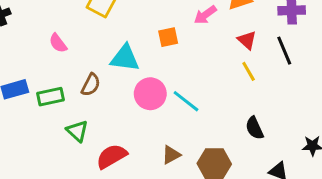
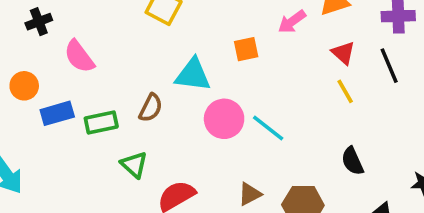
pink semicircle: (58, 43) -> (79, 56), moved, size x1.4

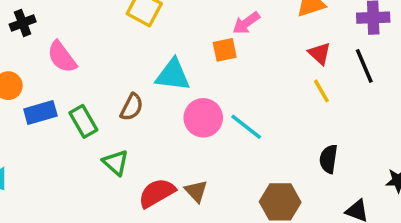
pink arrow: (292, 22) -> (246, 23), moved
green rectangle: (101, 122) -> (83, 121), turned 72
black semicircle: (352, 161) -> (328, 159), turned 32
brown triangle: (250, 194) -> (196, 191), moved, turned -45

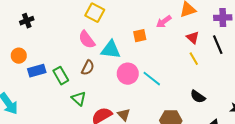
pink arrow: (246, 23) -> (164, 22), moved
pink semicircle: (62, 57) -> (87, 40), moved
black semicircle: (328, 159) -> (198, 97), turned -63

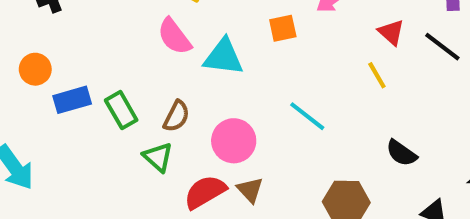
black line: (218, 45) -> (442, 47), turned -30
yellow line: (194, 59) -> (377, 75), moved
brown semicircle: (88, 68) -> (176, 116), moved
pink circle: (128, 74) -> (234, 141), moved

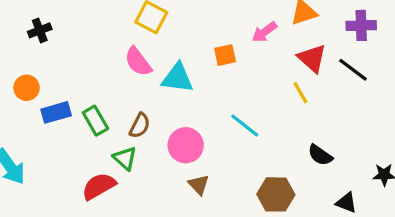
red triangle: (391, 32) -> (312, 58), size x1.4
red semicircle: (205, 192) -> (99, 186), moved

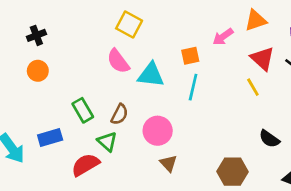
orange circle: (27, 88) -> (38, 71), moved
blue rectangle: (56, 112) -> (50, 138), moved
cyan line: (245, 126) -> (193, 87), moved, turned 65

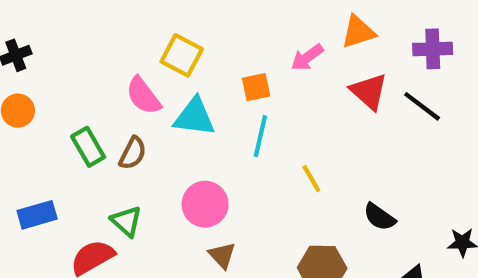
yellow square: (129, 24) -> (182, 55), moved
yellow line: (253, 87) -> (311, 179), moved
green rectangle: (83, 110) -> (88, 147), moved
brown semicircle: (119, 114) -> (133, 153), moved

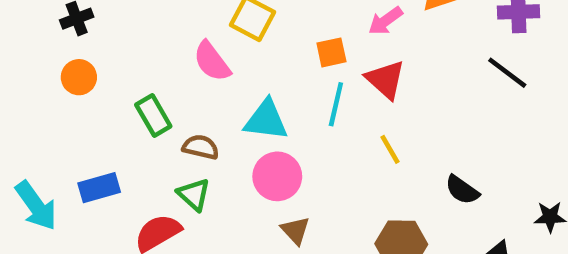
red triangle: (369, 91) -> (385, 79), moved
cyan triangle: (194, 117) -> (266, 120), moved
brown semicircle: (133, 153) -> (201, 147), moved, turned -104

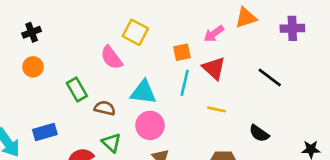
black line: (507, 73) -> (270, 78), moved
yellow line: (390, 149) -> (217, 109), turned -48
green triangle: (194, 194) -> (111, 143), moved

